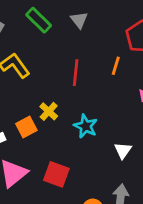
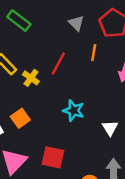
gray triangle: (79, 20) -> (76, 23), moved
red line: (76, 73) -> (58, 63), turned 30
yellow cross: (49, 111) -> (31, 78), moved

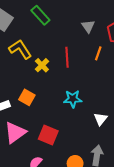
red line: (58, 63) -> (67, 57), turned -42
cyan star: (74, 111) -> (73, 99), turned -30
orange square: (20, 118) -> (27, 97), turned -35

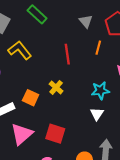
yellow cross: (42, 65) -> (56, 87), moved
cyan star: (73, 99) -> (100, 91), moved
white triangle: (101, 119) -> (97, 114), moved

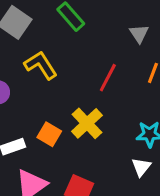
red line: (67, 54) -> (108, 78), turned 30
yellow cross: (56, 87) -> (87, 123), size x1.5

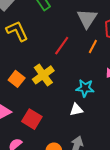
gray triangle: (139, 34) -> (87, 18), size x1.5
white triangle: (141, 167) -> (76, 110), turned 32

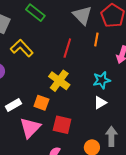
orange square: (17, 79) -> (41, 103), moved

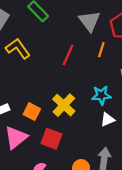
yellow cross: (59, 81) -> (64, 105), moved
white triangle: (100, 103) -> (108, 120), moved

